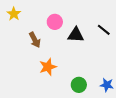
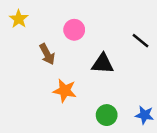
black triangle: (76, 35) -> (103, 64), moved
orange star: (48, 67) -> (65, 91), turned 30

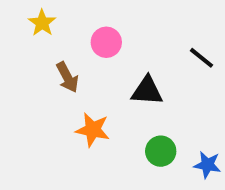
yellow star: (19, 19) -> (42, 23), moved
green circle: (107, 115) -> (161, 151), moved

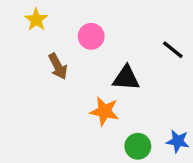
orange star: (93, 130) -> (104, 111), moved
green circle: (161, 151) -> (138, 146), moved

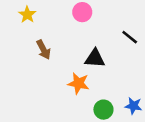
pink circle: (91, 36) -> (82, 12), moved

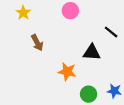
black triangle: (95, 58) -> (92, 52), moved

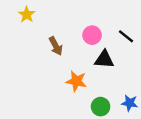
pink circle: (70, 11) -> (92, 35), moved
brown arrow: (37, 43) -> (56, 46), moved

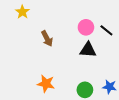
pink circle: (92, 35) -> (86, 27), moved
orange star: (76, 81) -> (46, 84), moved

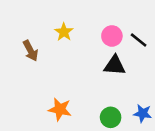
yellow star: (22, 12) -> (64, 32), moved
brown arrow: (47, 39) -> (31, 51), moved

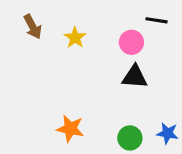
black line: (139, 40) -> (157, 20), moved, turned -30
brown arrow: (31, 51) -> (33, 27), moved

